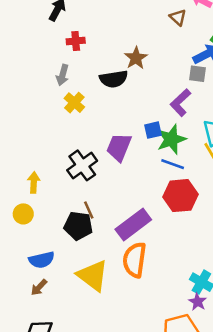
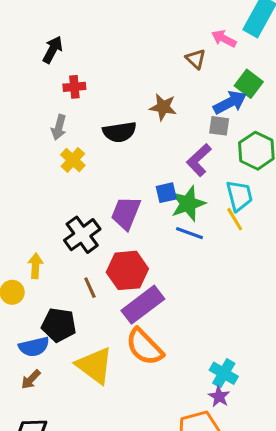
brown star: (136, 58) -> (163, 107), moved, turned -30
yellow arrow: (34, 183) -> (35, 266), moved
red hexagon: (180, 196) -> (127, 270), moved
black pentagon: (78, 226) -> (59, 325), moved
orange semicircle: (135, 260) -> (144, 347), turned -52

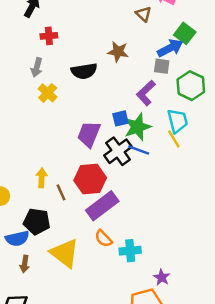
black cross: (82, 235) -> (118, 151), moved
yellow arrow: (35, 266) -> (42, 178), moved
orange semicircle: (144, 347) -> (103, 239), size x0.6
cyan cross: (224, 373) -> (130, 251), moved, turned -35
brown arrow: (31, 379) -> (25, 264), moved, turned -35

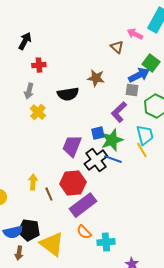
black pentagon: (37, 222) -> (29, 230), moved

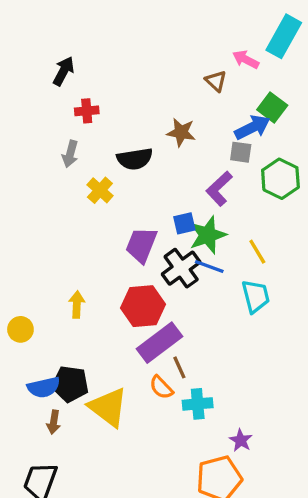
yellow cross: (38, 112) -> (100, 190), moved
cyan trapezoid: (145, 135) -> (256, 296), moved
brown line: (49, 194) -> (179, 367), moved

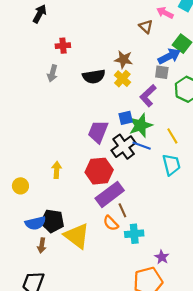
black arrow: (64, 71) -> (40, 14), moved
yellow cross: (100, 190) -> (122, 79), moved

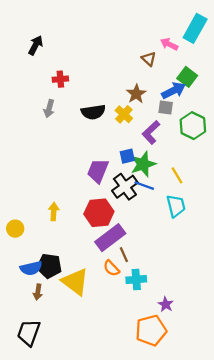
brown star: (124, 59) -> (136, 94), moved, turned 30

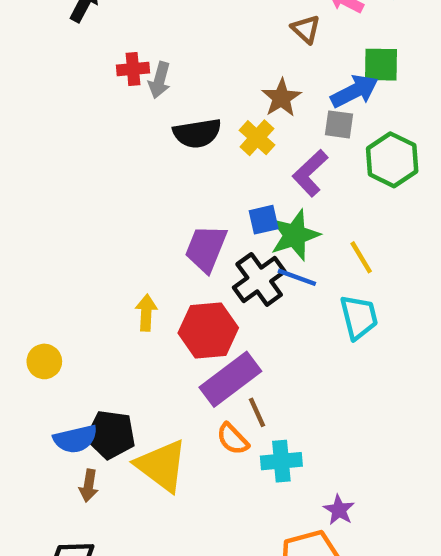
green square: (187, 77) -> (381, 65), turned -36
gray arrow: (49, 109) -> (160, 80), moved
yellow arrow: (54, 212) -> (146, 313), moved

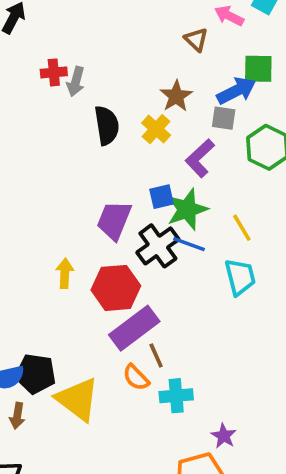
black semicircle: (197, 133) -> (107, 125), turned -90

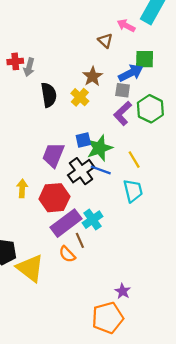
purple L-shape: (200, 158) -> (123, 113), moved
cyan cross: (176, 396) -> (93, 220), moved, turned -30

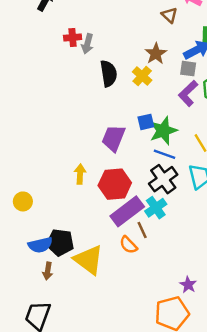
black cross: (81, 171) -> (163, 179), moved

